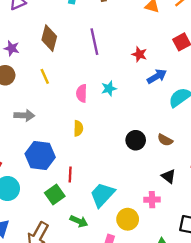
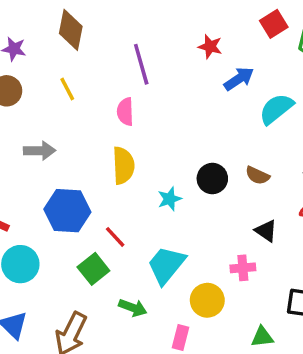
purple line: (94, 42) -> (141, 64), moved
cyan star: (109, 88) -> (170, 199), moved
yellow semicircle: (78, 128) -> (123, 166), size x1.5
red line: (70, 175) -> (115, 237), turned -42

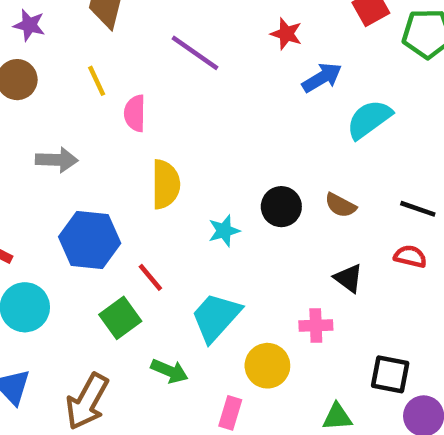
purple line: (141, 64) -> (195, 53), turned -42
pink semicircle: (125, 112) -> (135, 113), moved

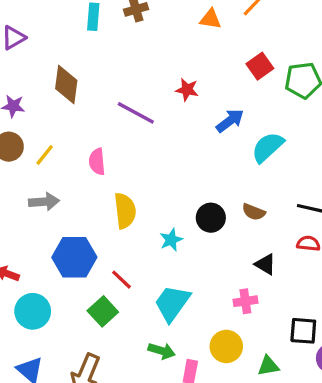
red star: (286, 34) -> (187, 90), moved
yellow line: (97, 81) -> (45, 155), moved, turned 70
yellow circle: (267, 366) -> (226, 346), moved
green arrow: (169, 371) -> (162, 351), moved

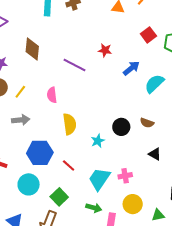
pink cross: (245, 301) -> (125, 176), moved
cyan circle: (33, 311) -> (29, 184), moved
green square: (103, 311) -> (59, 197), moved

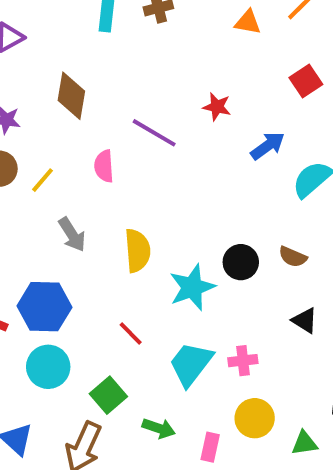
pink semicircle: (52, 95) -> (104, 166), moved
gray arrow: (21, 120) -> (72, 235), moved, turned 60
cyan star: (98, 141) -> (192, 287), size x1.6
blue hexagon: (40, 153) -> (44, 307), moved
green arrow: (94, 208) -> (159, 428), moved

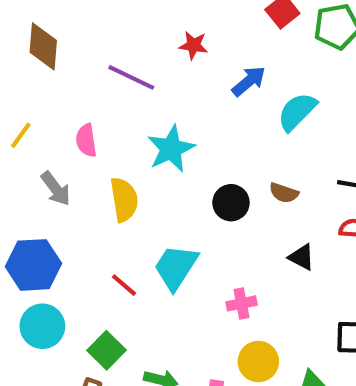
pink semicircle: (104, 166) -> (86, 140), moved
cyan star: (192, 287) -> (171, 149), moved
cyan trapezoid: (191, 364) -> (176, 267), moved

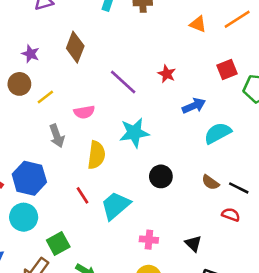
pink semicircle: (86, 140) -> (84, 112), turned -108
brown semicircle: (284, 193) -> (210, 182), moved
black triangle: (302, 257) -> (193, 244), moved
red line: (124, 285) -> (83, 195), moved

